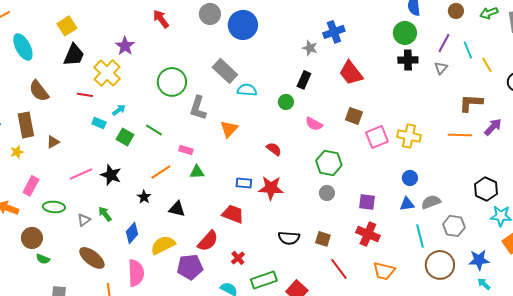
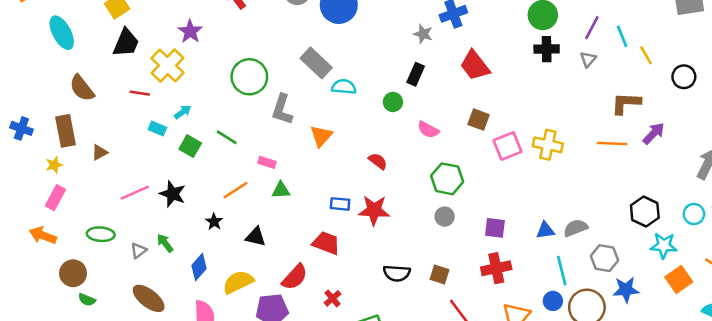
blue circle: (410, 178) -> (553, 301), moved
pink rectangle: (31, 186) -> (55, 198), moved
red cross: (368, 234) -> (496, 268), turned -35
blue star: (479, 260) -> (626, 290), moved

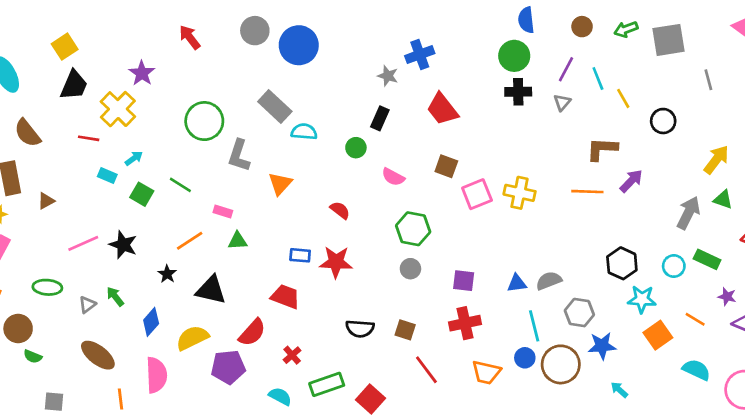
black triangle: (256, 237) -> (211, 290), size x1.4

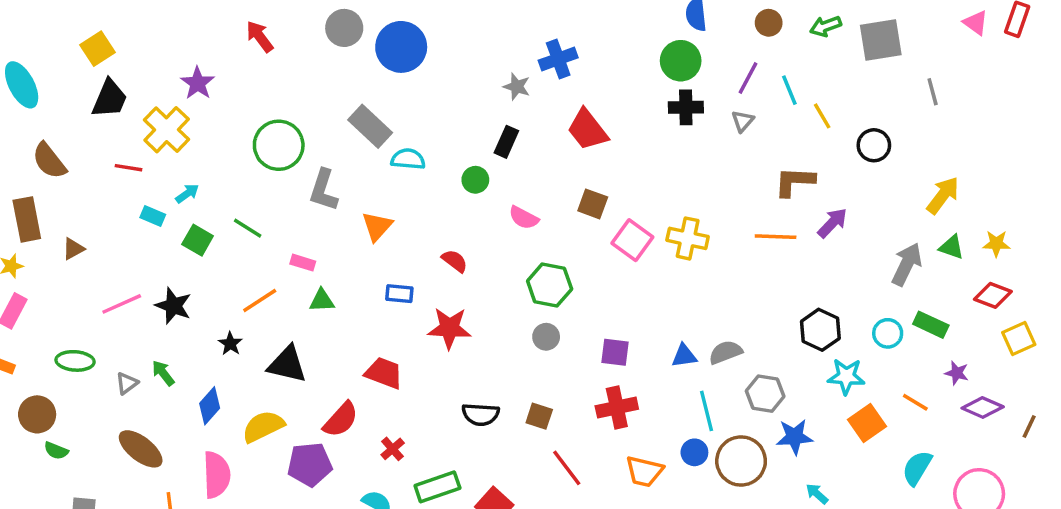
pink square: (477, 194) -> (632, 240), turned -32
blue rectangle: (300, 255) -> (399, 294), moved
cyan semicircle: (696, 370) -> (917, 468), turned -84

